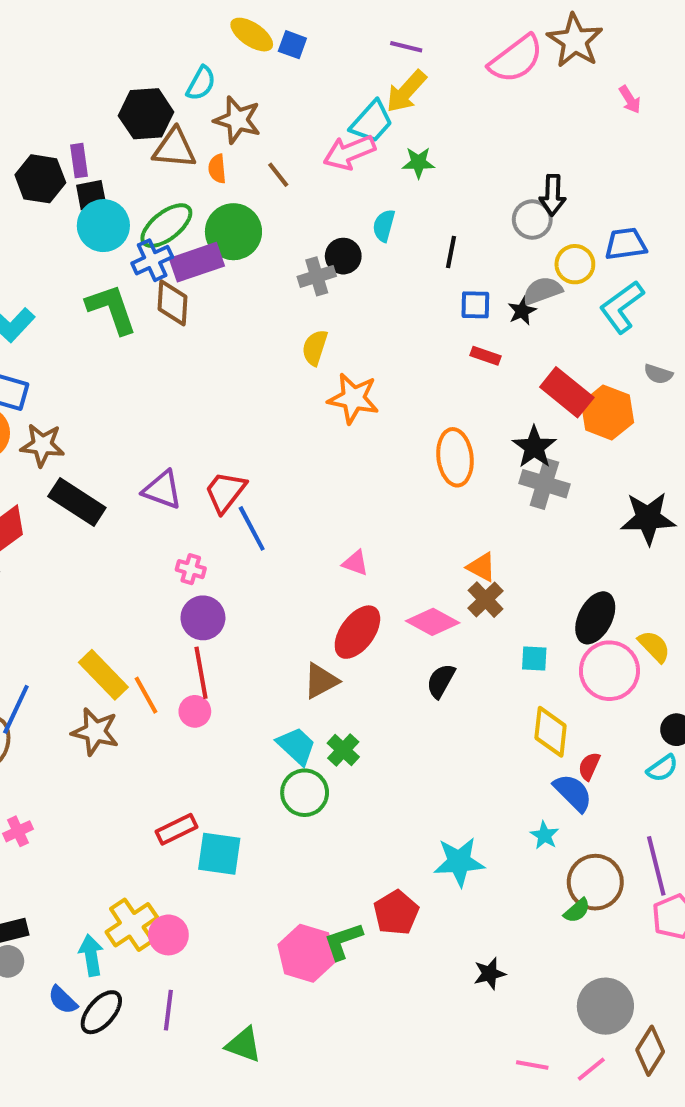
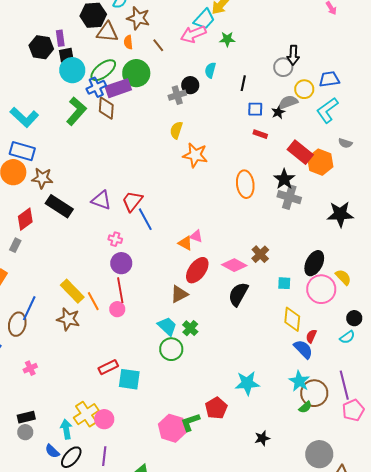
green L-shape: (111, 309) -> (76, 111), turned 60
orange triangle: (481, 567) -> (185, 243), moved
black semicircle: (441, 681) -> (238, 294), size x1.4
cyan star: (544, 835) -> (299, 381), moved, size x1.5

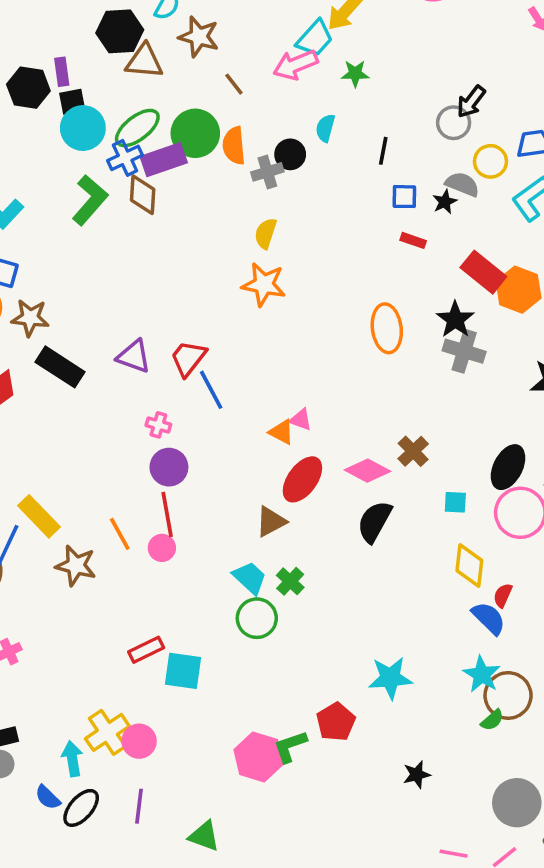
orange semicircle: (128, 42) -> (234, 146), moved, size x1.5
black arrow: (293, 55) -> (471, 102), turned 36
gray semicircle: (288, 102) -> (462, 184), turned 42
orange star: (195, 155) -> (264, 284), moved
yellow rectangle: (72, 291) -> (39, 516), moved

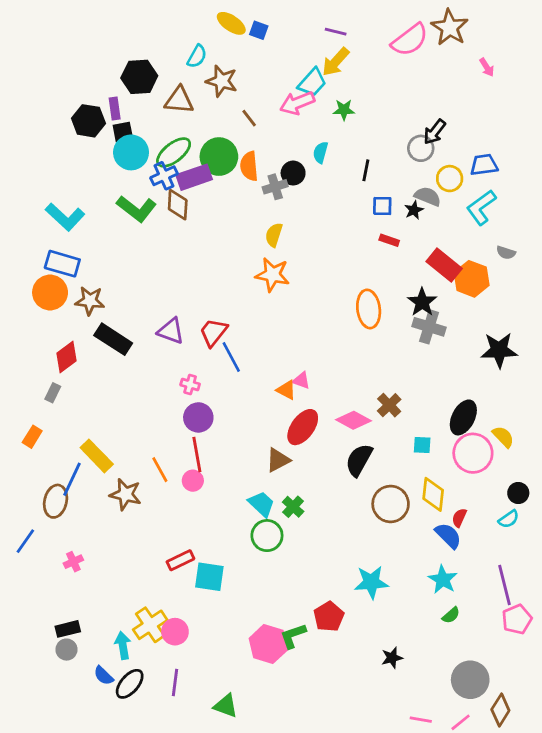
black hexagon: (120, 31) -> (139, 77), moved
green L-shape: (90, 200) -> (137, 209), turned 87
brown circle: (508, 695) -> (391, 504), moved

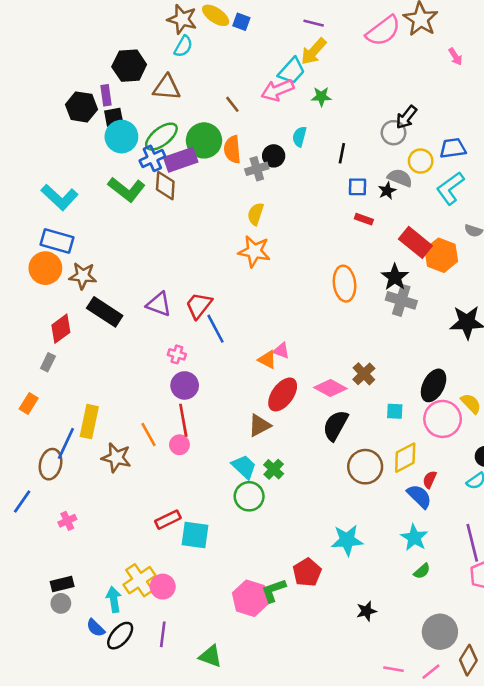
brown star: (222, 81) -> (182, 19), moved
yellow rectangle: (97, 456) -> (89, 422), turned 56
yellow diamond: (433, 494) -> (405, 458), turned 56

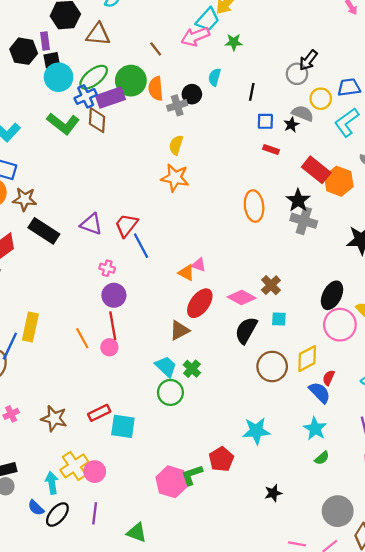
cyan square: (395, 411) -> (279, 319), moved
brown star: (116, 458) -> (54, 418), moved

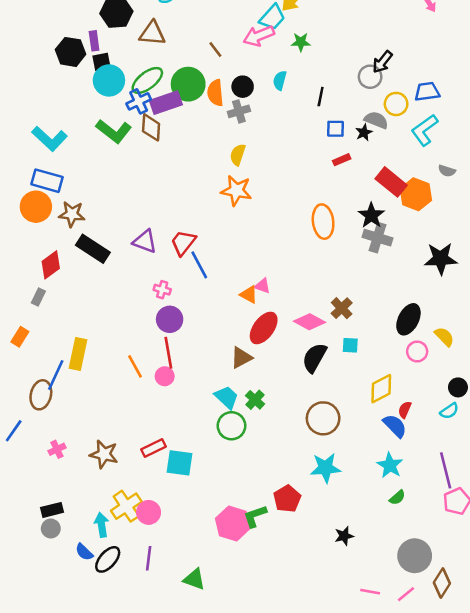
black circle: (192, 94) -> (243, 87), moved
red rectangle: (271, 150) -> (342, 160), turned -42
pink circle: (340, 325) -> (417, 352), size x0.6
brown circle: (272, 366) -> (323, 418), moved

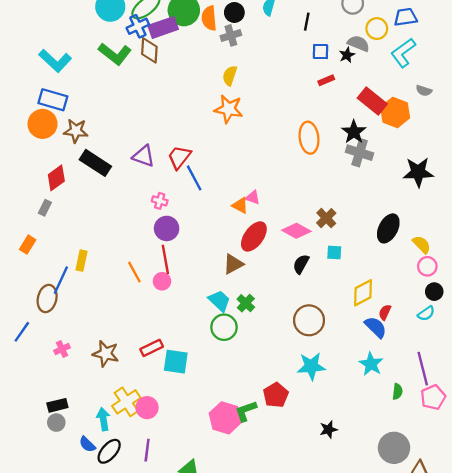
pink circle: (417, 352) -> (427, 266), moved
yellow rectangle: (78, 354) -> (82, 261), size x0.7
black semicircle: (314, 358) -> (301, 264), size x0.7
green semicircle: (397, 498) -> (397, 392), moved, turned -42

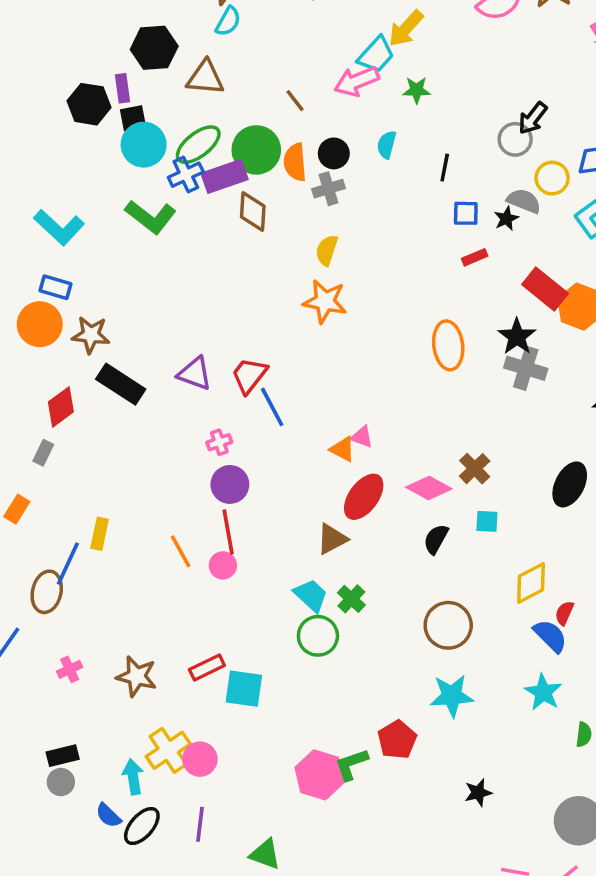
brown diamond: (149, 50) -> (253, 212), moved
blue rectangle: (53, 100) -> (56, 287), size x0.7
pink cross: (160, 201) -> (219, 442), turned -35

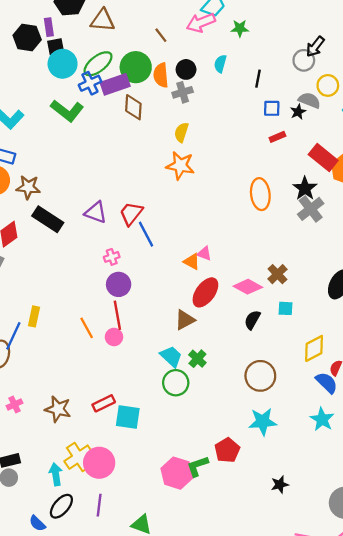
gray cross: (526, 368) -> (311, 209), turned 35
pink circle: (200, 759) -> (99, 463), size x1.4
blue semicircle: (108, 815) -> (37, 523), moved

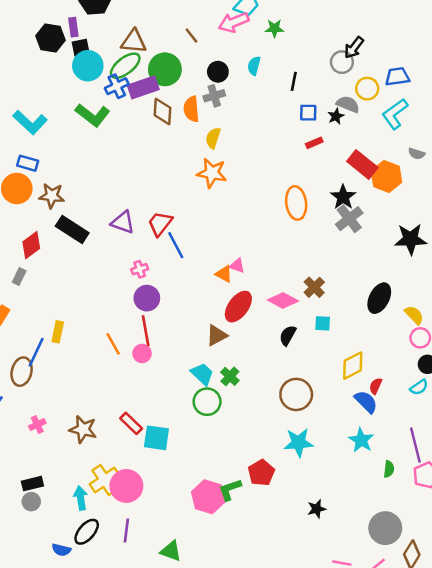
brown triangle: (103, 20) -> (134, 42), moved
orange semicircle: (161, 75) -> (191, 109), moved
red rectangle: (104, 403) -> (131, 423), turned 70
blue semicircle: (37, 523) -> (61, 550), turned -30

